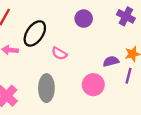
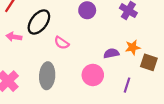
purple line: (128, 76) -> (127, 85), moved

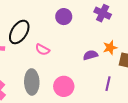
pink circle: (93, 75) -> (64, 86), moved

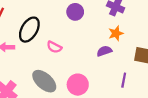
orange star: (110, 48) -> (116, 33), moved
gray ellipse: (32, 82) -> (44, 81), turned -45

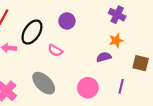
purple circle: (75, 12) -> (67, 21), moved
pink circle: (78, 85) -> (88, 88), moved

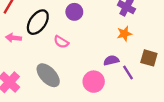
purple semicircle: (104, 57) -> (111, 60), moved
purple line: (121, 86) -> (128, 72), moved, turned -48

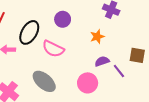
orange star: (124, 34) -> (97, 37), moved
pink semicircle: (61, 42) -> (53, 49), size x1.5

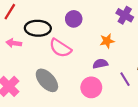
black ellipse: (29, 32) -> (38, 28), turned 55
purple semicircle: (102, 61) -> (100, 64), moved

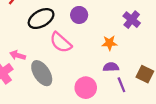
black ellipse: (38, 28) -> (41, 19), turned -40
pink arrow: (14, 43) -> (18, 55), moved
purple semicircle: (100, 64) -> (111, 67), moved

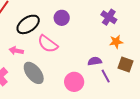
orange star: (109, 43) -> (116, 42), moved
pink arrow: (18, 55) -> (16, 51), moved

